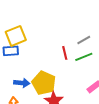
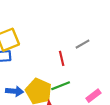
green line: (84, 57) -> (61, 86), moved

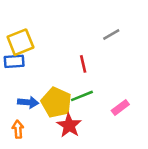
gray line: (82, 44) -> (111, 35), moved

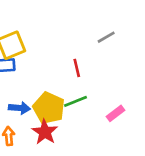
red star: (69, 125) -> (45, 132), moved

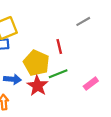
yellow pentagon: (49, 108) -> (36, 63), moved
red star: (45, 132) -> (37, 86), moved

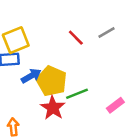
red line: (59, 47) -> (76, 38), moved, turned -32
blue arrow: (12, 79) -> (31, 76), moved, turned -35

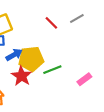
yellow pentagon: (52, 81) -> (31, 59), turned -30
red star: (53, 108) -> (22, 76), moved

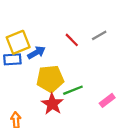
blue arrow: (14, 55) -> (36, 53), moved
red star: (22, 76) -> (52, 104), moved

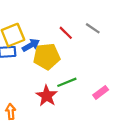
gray line: (99, 35) -> (93, 28), turned 64
yellow pentagon: (50, 79) -> (47, 56), moved

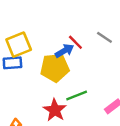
blue arrow: (31, 45) -> (65, 51), moved

